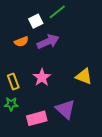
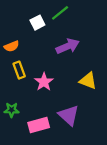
orange semicircle: (21, 42) -> (12, 46), moved
purple arrow: (48, 42) -> (68, 46), moved
yellow rectangle: (13, 81) -> (19, 70), moved

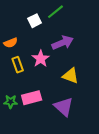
yellow triangle: (88, 81) -> (71, 76), moved
pink star: (44, 82) -> (41, 59), moved
pink rectangle: (39, 125) -> (32, 98), moved

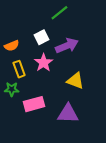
white square: (35, 21) -> (41, 37), moved
green star: (11, 102) -> (12, 89), moved
purple triangle: (64, 107) -> (68, 114), turned -40

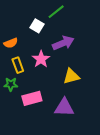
white square: (41, 37) -> (37, 26), moved, turned -32
yellow triangle: (75, 81) -> (71, 76), turned -36

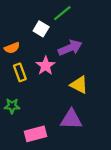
yellow triangle: (71, 76) -> (79, 85), turned 42
green star: (11, 84) -> (12, 106), moved
pink rectangle: (32, 98) -> (35, 134), moved

